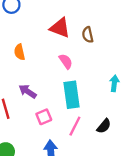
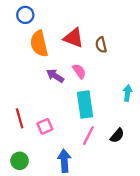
orange semicircle: (19, 52) -> (39, 44), moved, size x1.6
purple arrow: (28, 91) -> (55, 76), moved
pink square: (44, 117) -> (45, 126), moved

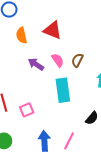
orange semicircle: (39, 44) -> (22, 35), size x0.7
brown semicircle: (101, 45) -> (77, 60), moved, turned 40
pink line: (88, 136) -> (69, 141), moved

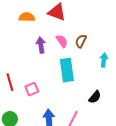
orange semicircle: (22, 35) -> (27, 17), turned 105
purple arrow: (36, 64) -> (41, 45), turned 49

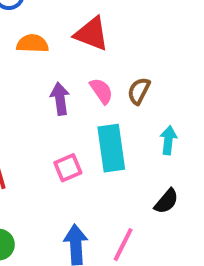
cyan arrow: (104, 60) -> (168, 140), moved
pink square: (32, 89) -> (68, 168), moved

